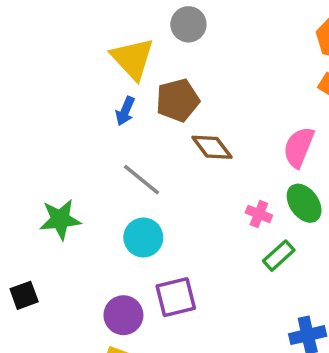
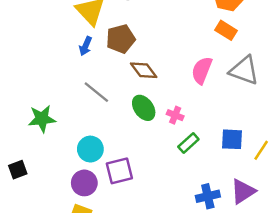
green ellipse: (304, 203) -> (144, 108), moved
cyan circle: (143, 238) -> (90, 149), moved

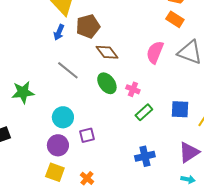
purple square: (119, 171) -> (87, 135), size x0.7
blue cross: (208, 196) -> (145, 156), moved

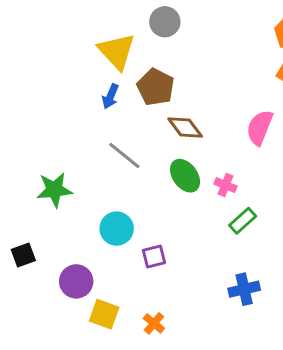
brown pentagon: (88, 26) -> (155, 87), turned -30
purple circle: (58, 145) -> (76, 281), moved

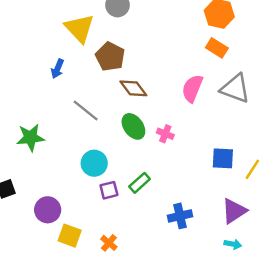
blue arrow: (110, 96) -> (57, 69), moved
green rectangle: (243, 221) -> (140, 183), moved
cyan circle: (117, 229) -> (94, 163), moved

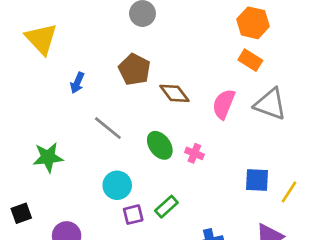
yellow triangle: (79, 28) -> (41, 39), moved
brown diamond: (133, 88) -> (174, 93), moved

